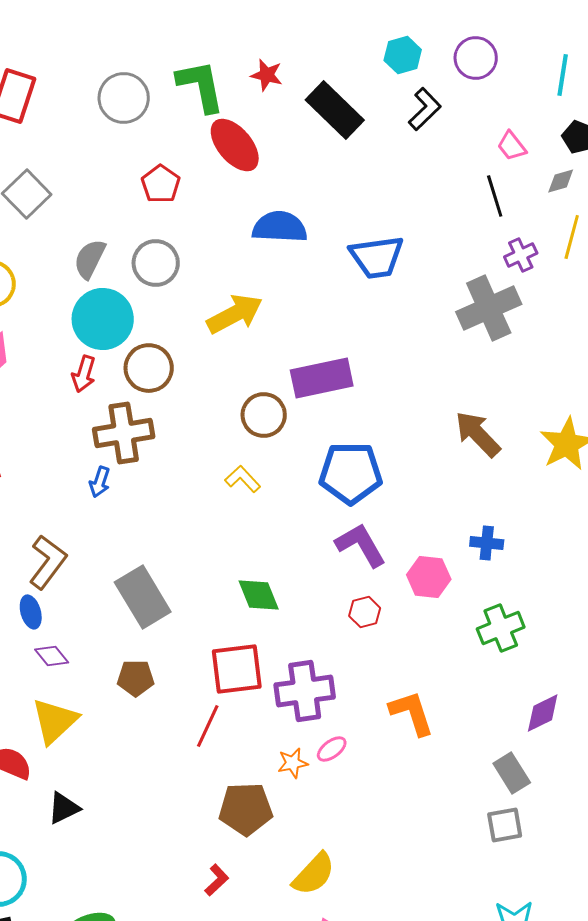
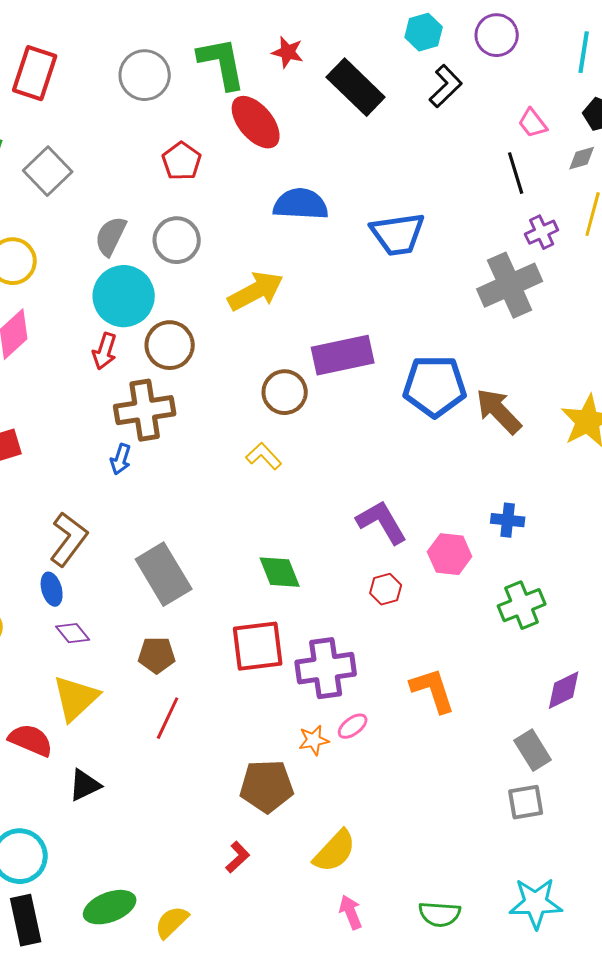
blue pentagon: (351, 473) -> (435, 386), moved
red line: (208, 726) -> (168, 718), moved

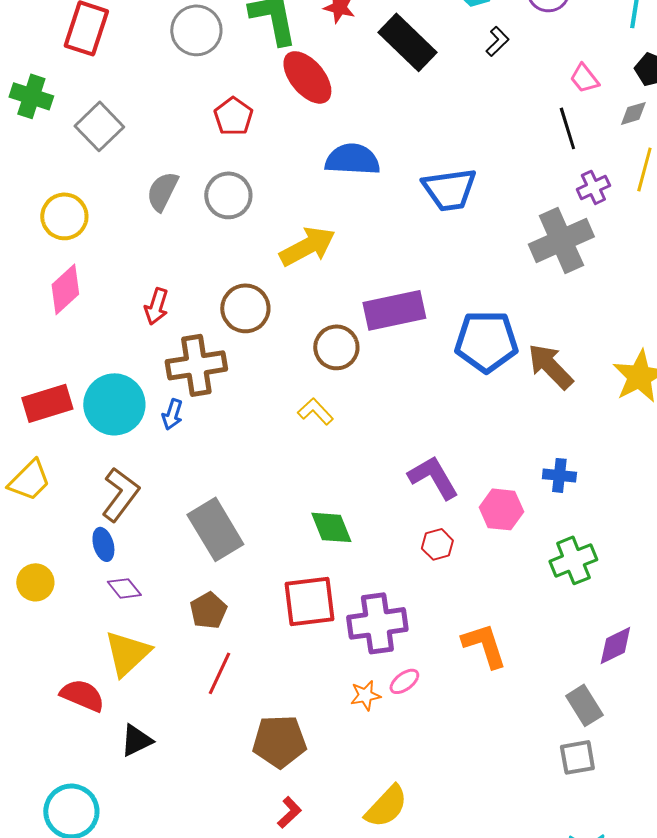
black L-shape: (446, 86) -> (497, 41), size x0.7
cyan circle: (124, 296) -> (114, 404), moved
brown circle: (170, 345) -> (245, 308), moved
brown pentagon: (157, 655) -> (208, 610), turned -30
brown pentagon: (267, 786) -> (279, 741), moved

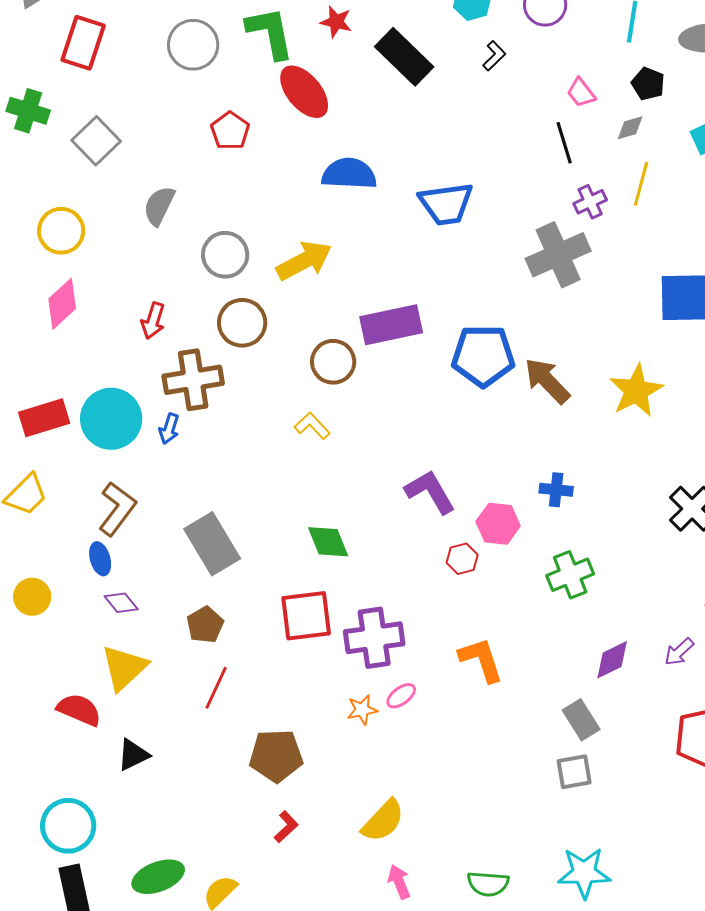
gray circle: (228, 195) -> (225, 255), moved
red hexagon: (437, 544) -> (462, 559), moved

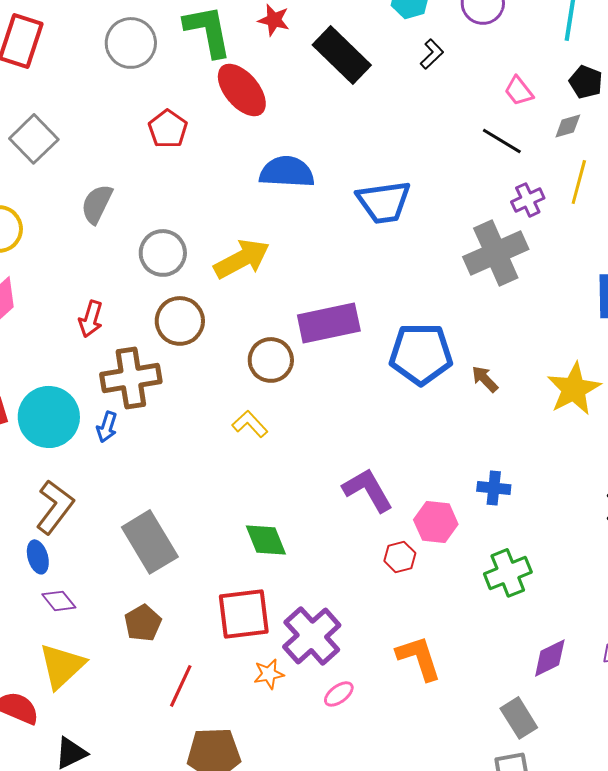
black line: (564, 143) -> (502, 141), turned -42
brown arrow: (547, 381) -> (485, 379), size x0.6
purple cross: (374, 638) -> (312, 636), turned -34
red line: (216, 688) -> (181, 686), moved
orange star: (362, 710) -> (269, 674), moved

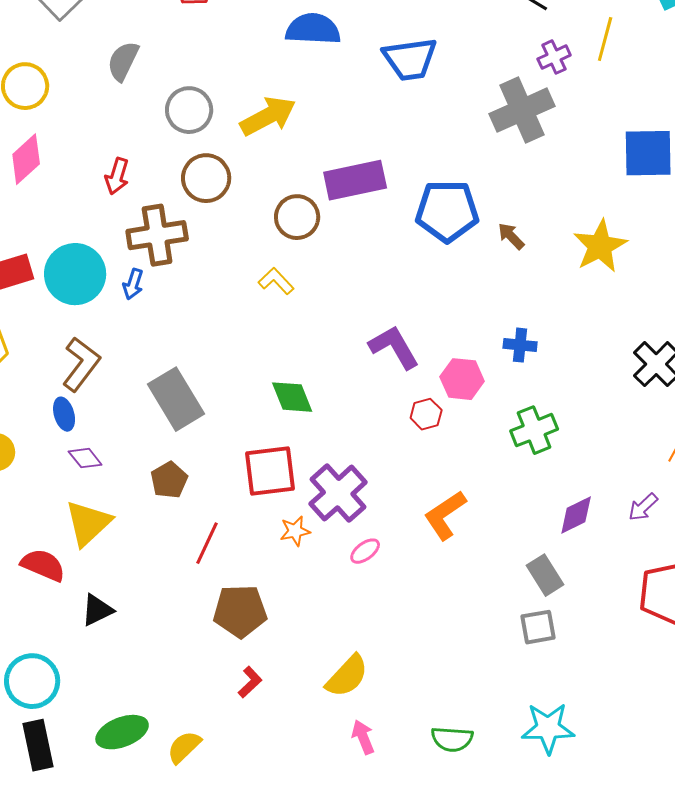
orange L-shape: (419, 658) -> (445, 515), turned -106

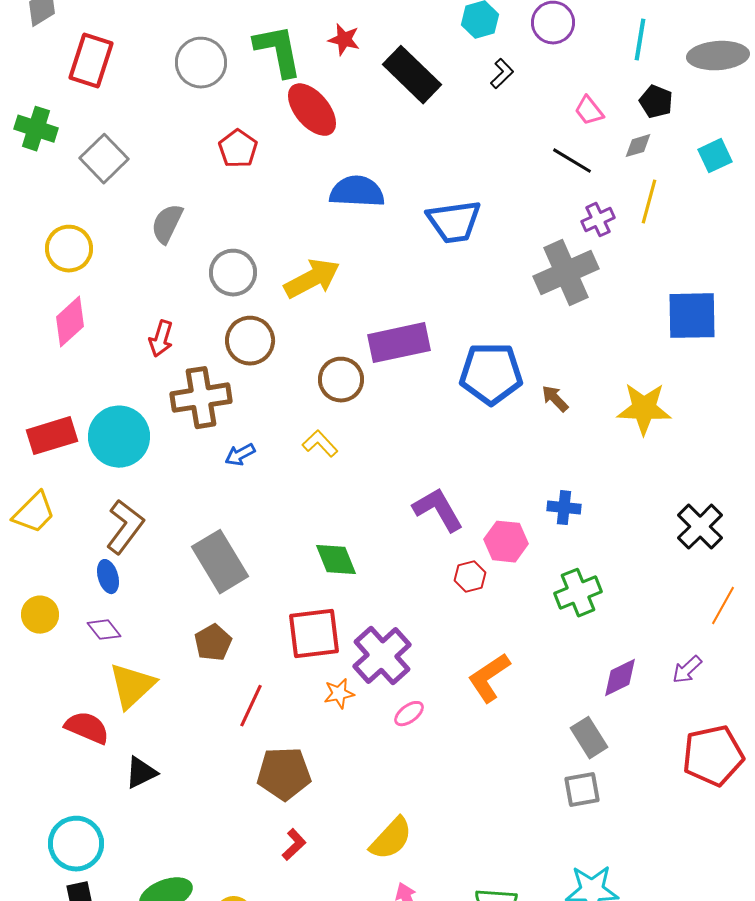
yellow star: (600, 246) -> (644, 409), turned 30
blue arrow: (133, 284) -> (240, 455), moved, turned 44
purple diamond: (85, 458) -> (104, 630), moved

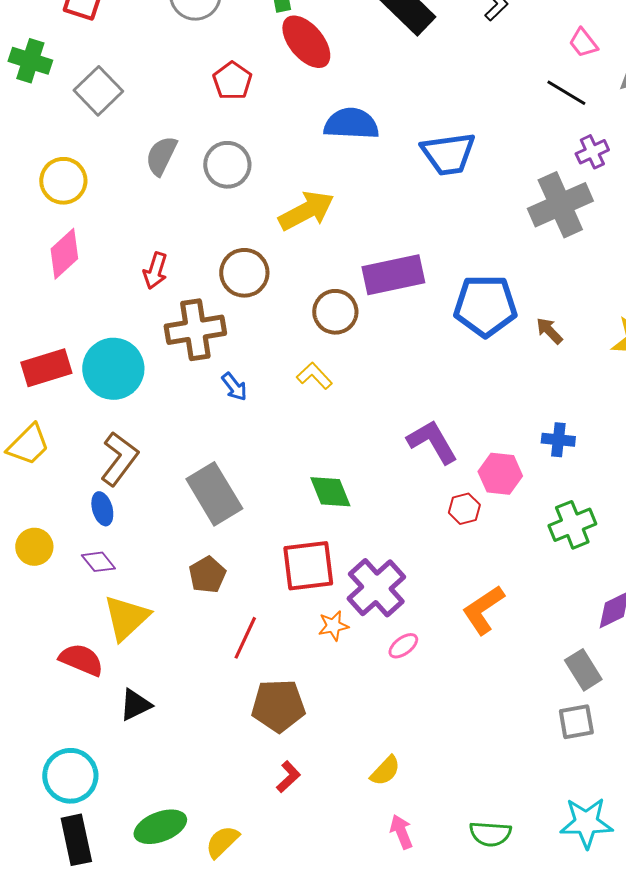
gray circle: (233, 273) -> (227, 165), moved
blue arrow: (240, 455) -> (234, 387), turned -100
yellow semicircle: (391, 839) -> (385, 771), size x0.7

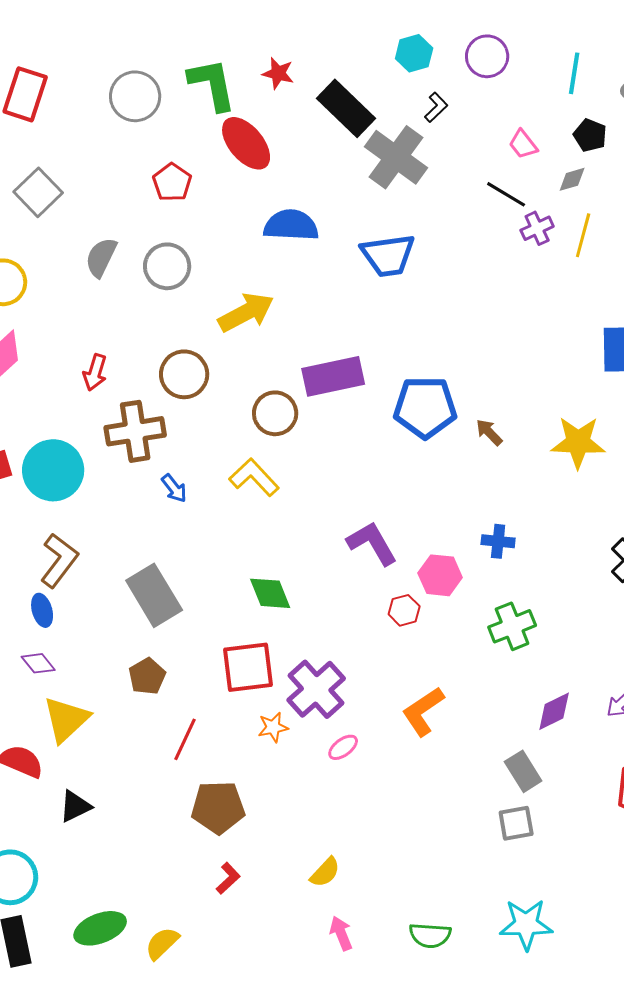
purple cross: (592, 152) -> (537, 228), moved
gray cross: (560, 205) -> (396, 157), moved, turned -30
yellow L-shape: (314, 376) -> (254, 477), size x1.4

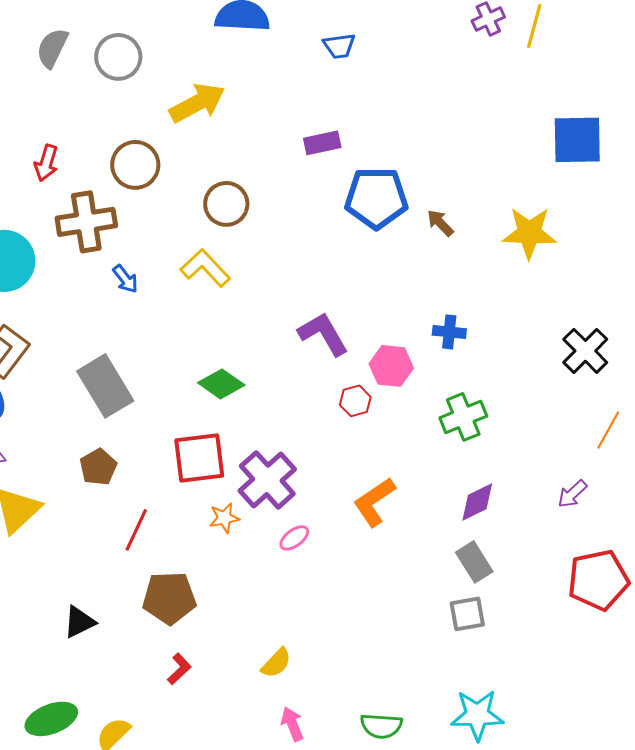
blue trapezoid: (388, 255) -> (339, 46), size x0.6
purple rectangle: (333, 376) -> (322, 143), moved, size x0.6
green diamond: (270, 593) -> (221, 384), turned -33
purple diamond: (554, 711) -> (477, 502), moved
black triangle: (75, 806) -> (79, 622), moved

